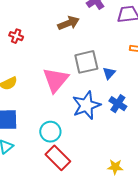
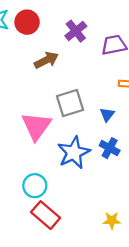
blue triangle: (109, 73) -> (107, 115), moved

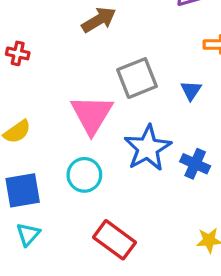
blue cross: (110, 148) -> (195, 164), moved
cyan circle: (35, 186) -> (84, 175), moved

